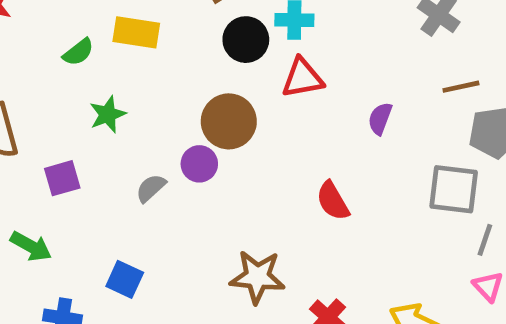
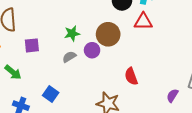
green star: (108, 114) -> (72, 33), moved
purple semicircle: (380, 118) -> (172, 96), moved
red semicircle: (333, 201) -> (131, 76), moved

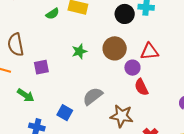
red triangle: (143, 21) -> (149, 52), moved
purple circle: (92, 50) -> (132, 68), moved
gray semicircle: (69, 57) -> (93, 96), moved, size x1.5

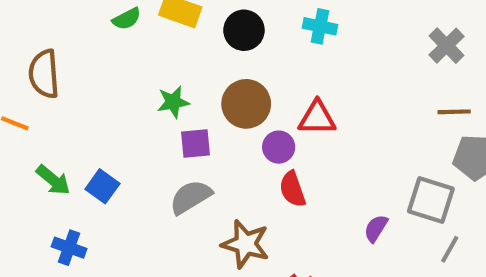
black circle: (125, 14) -> (244, 30), moved
purple square: (41, 67) -> (196, 143), moved
blue square: (65, 113) -> (102, 186), moved

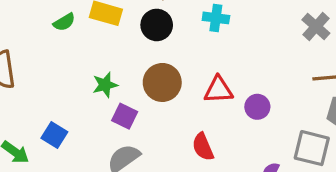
purple square: (196, 143) -> (125, 116), turned 35
purple circle: (279, 147) -> (257, 107), moved
blue square: (102, 186) -> (54, 135), moved

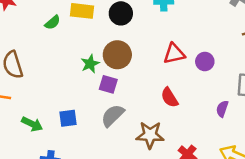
brown circle: (162, 82) -> (117, 55), moved
blue square: (54, 135) -> (68, 118), moved, turned -30

